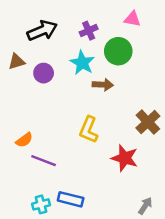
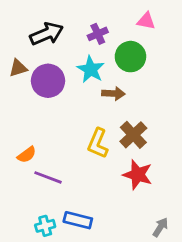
purple circle: (44, 73) -> (48, 81), size x1.5
brown cross: (148, 122) -> (133, 135), moved

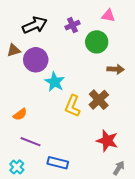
cyan star: (91, 69) -> (55, 82), moved
brown arrow: (113, 94) -> (116, 69), moved
red star: (138, 175) -> (107, 141), moved
purple line: (48, 177) -> (30, 142), moved
cyan cross: (45, 226) -> (17, 167), moved, turned -32

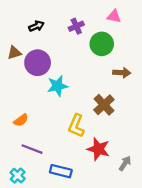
black arrow: (35, 25) -> (36, 26), size x0.6
cyan star: (55, 82) -> (57, 86), turned 30
yellow L-shape: (73, 106) -> (76, 126), moved
red star: (107, 141) -> (98, 149), moved
gray arrow: (119, 168) -> (125, 163), moved

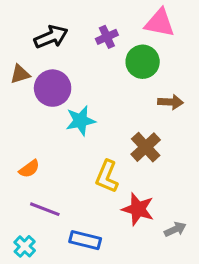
pink triangle: (114, 16) -> (160, 23), size x1.5
black arrow: (36, 26) -> (51, 37), size x1.5
gray arrow: (125, 163) -> (175, 229), turned 32

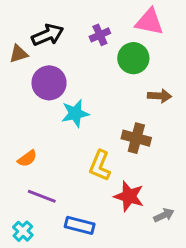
brown triangle: (20, 74) -> (19, 54), moved
brown cross: (146, 147) -> (136, 138), turned -32

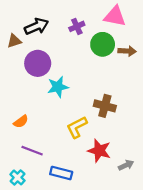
brown arrow: (160, 96) -> (127, 51), moved
yellow L-shape: (100, 166) -> (77, 127), turned 40

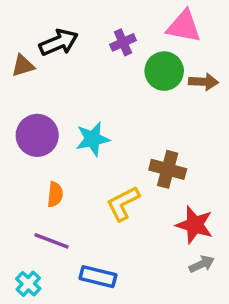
purple circle: (38, 63) -> (37, 135), moved
orange semicircle: (21, 122) -> (55, 194), moved, turned -48
red star: (99, 151) -> (195, 225), moved

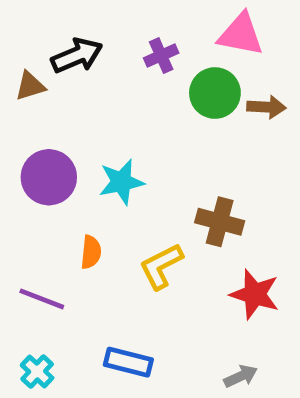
orange semicircle: (55, 194) -> (91, 252), moved
purple line: (51, 241) -> (42, 299), moved
gray arrow: (202, 264) -> (241, 376), moved

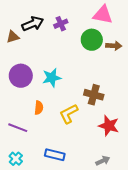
purple cross: (161, 56) -> (61, 24), moved

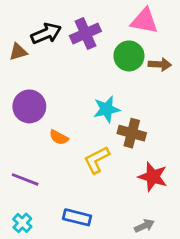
purple cross: (61, 24) -> (85, 34), size x1.5
cyan star: (52, 78) -> (107, 109), moved
orange semicircle: (39, 108) -> (59, 137), moved, turned 112

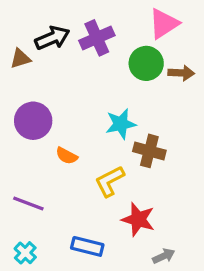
pink triangle: (144, 21) -> (164, 24), turned -44
red star: (153, 177) -> (138, 219), moved

